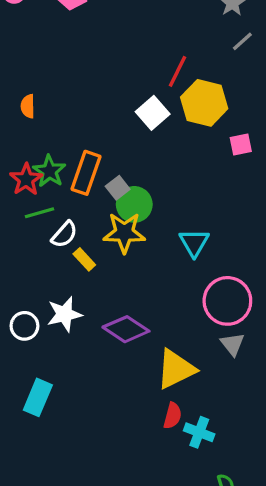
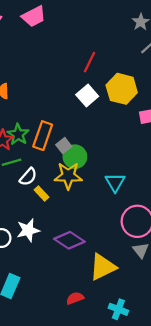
red line: (178, 71) -> (89, 62), moved
red semicircle: (173, 416) -> (75, 298), moved, turned -126

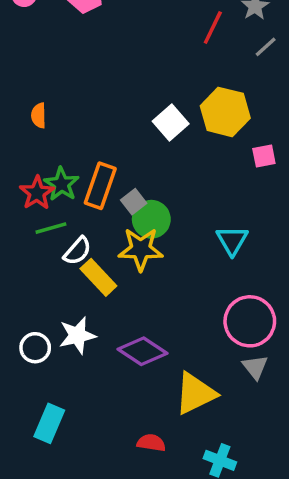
red line: (89, 62) -> (213, 27), moved
cyan triangle: (115, 182) -> (232, 240), moved
yellow rectangle: (42, 193) -> (98, 277), size x1.5
red semicircle: (75, 298) -> (151, 443), turned 30

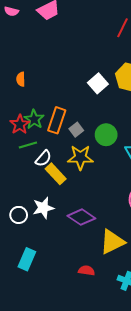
green circle: (151, 219) -> (106, 135), moved

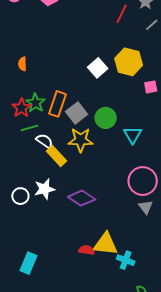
gray square: (76, 130) -> (77, 113), size x1.5
white semicircle: (43, 158) -> (45, 141), turned -96
yellow triangle: (112, 242) -> (106, 244), moved, turned 32
cyan rectangle: (27, 259) -> (28, 263), moved

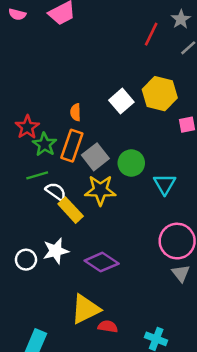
orange semicircle: (22, 64) -> (76, 112), moved
red star: (21, 108) -> (27, 127), moved
yellow triangle: (106, 244) -> (85, 309), moved, turned -32

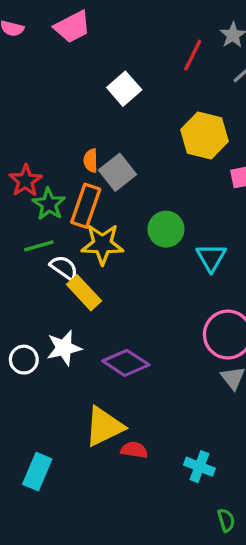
white square: (121, 101) -> (124, 89), moved
gray square: (95, 157) -> (117, 172), moved
yellow star: (100, 190) -> (102, 244), moved

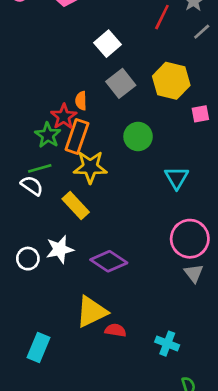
gray square: (117, 172) -> (121, 83), moved
red star: (25, 181) -> (64, 117), moved
green circle: (166, 229) -> (138, 136), moved
white semicircle: (64, 268) -> (32, 186), moved

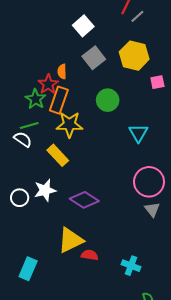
gray line: (202, 32) -> (137, 16), moved

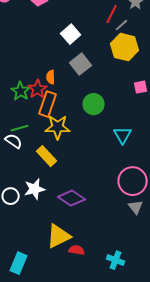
yellow hexagon: (134, 56) -> (125, 47), moved
green star: (35, 99) -> (21, 91), moved

